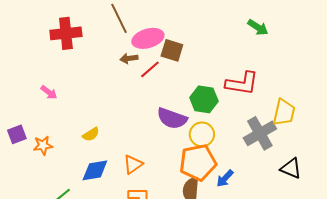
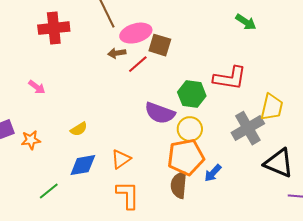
black triangle: (291, 168) -> (279, 163), size x1.4

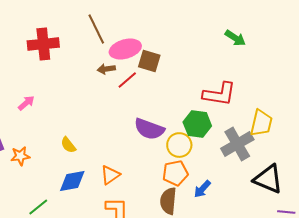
pink arrow: (37, 87) -> (26, 103), turned -78
green hexagon: (192, 94) -> (197, 124), moved
yellow semicircle: (79, 129) -> (68, 145), turned 84
orange pentagon: (186, 157) -> (175, 173), size x0.7

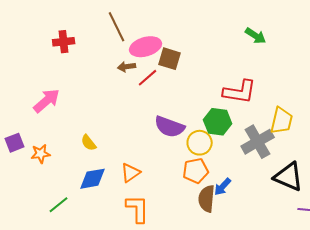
red cross: (43, 44) -> (64, 42), size x0.7
pink arrow: (26, 103) -> (47, 101), size x1.6
brown semicircle: (168, 201) -> (207, 199), moved

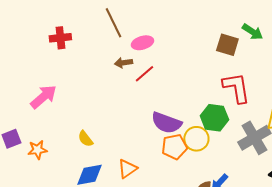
pink ellipse: (146, 47) -> (142, 43), size x0.7
brown square: (170, 59) -> (227, 45), moved
red L-shape: (240, 92) -> (236, 88), turned -108
orange pentagon: (196, 171) -> (174, 147), moved

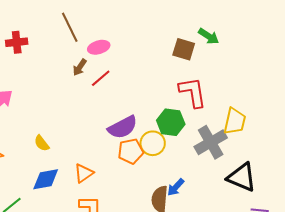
brown arrow: (123, 63) -> (80, 67), turned -48
purple semicircle: (166, 123) -> (123, 127), turned -48

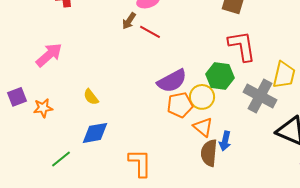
red line: (101, 78) -> (150, 32), turned 70
gray cross: (211, 142) -> (260, 96), turned -32
orange triangle: (84, 173) -> (203, 127), moved, turned -45
blue arrow: (176, 187) -> (225, 141), turned -30

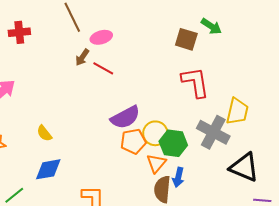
green hexagon: (220, 76) -> (173, 143), moved
orange triangle: (203, 127) -> (156, 163), turned 30

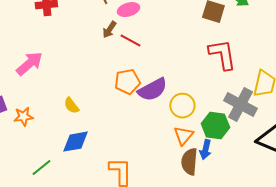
orange pentagon: (133, 141) -> (127, 82), moved
green hexagon: (173, 143) -> (215, 126), moved

